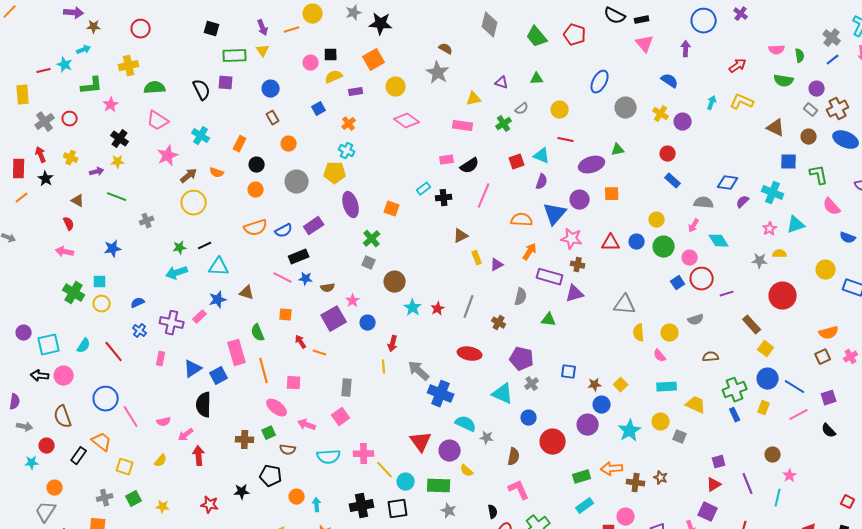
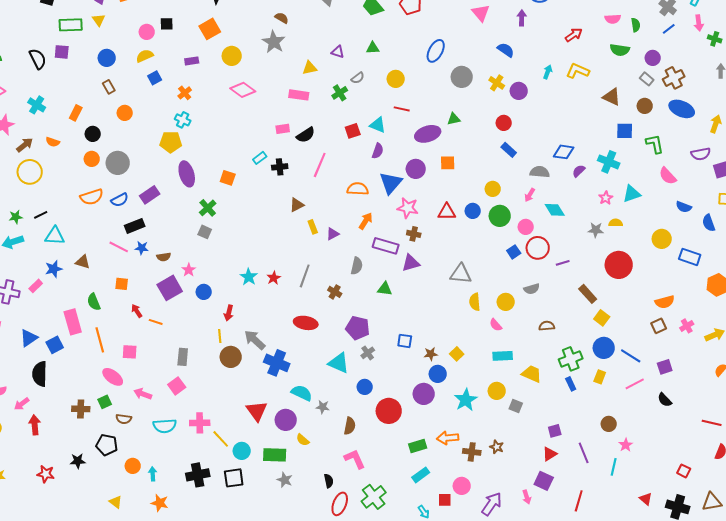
yellow semicircle: (334, 77) -> (145, 56), moved
gray circle: (297, 182) -> (118, 163), moved
brown circle: (395, 282) -> (231, 357), moved

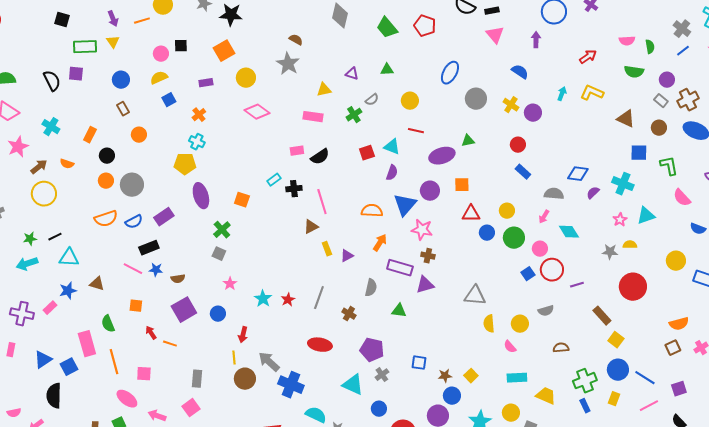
pink line: (320, 165) -> (322, 202), moved, turned -40
red triangle: (447, 212) -> (471, 214), moved
pink star: (189, 270) -> (230, 284), moved

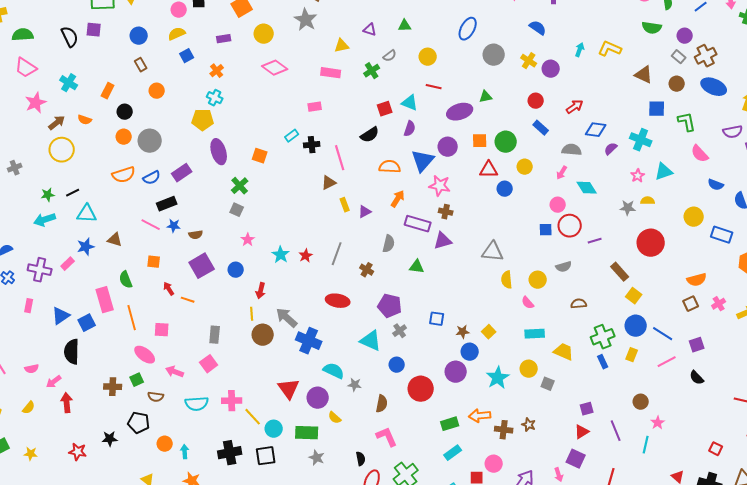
red arrow: (588, 57) -> (575, 107), moved
black semicircle: (320, 157) -> (370, 135), moved
green circle: (514, 238) -> (506, 142), moved
blue square: (528, 274) -> (546, 230), turned 32

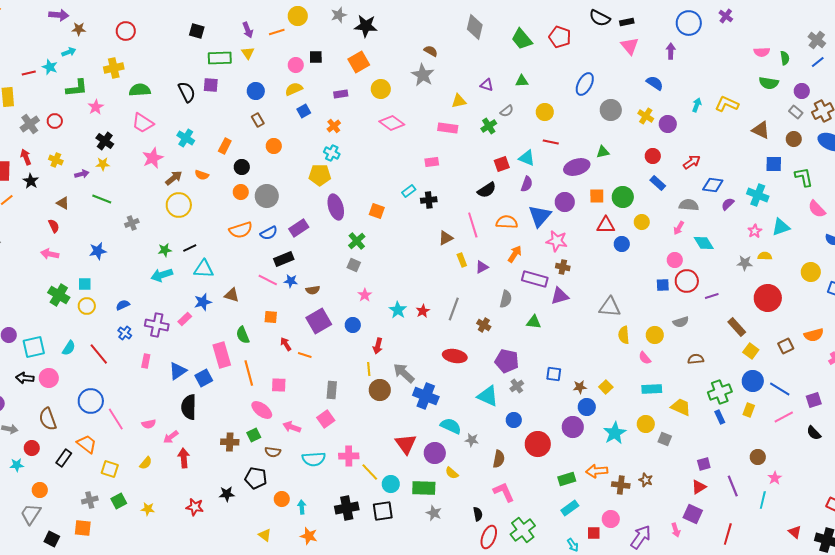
pink line: (340, 158) -> (473, 225), moved
brown square: (691, 304) -> (786, 346), moved

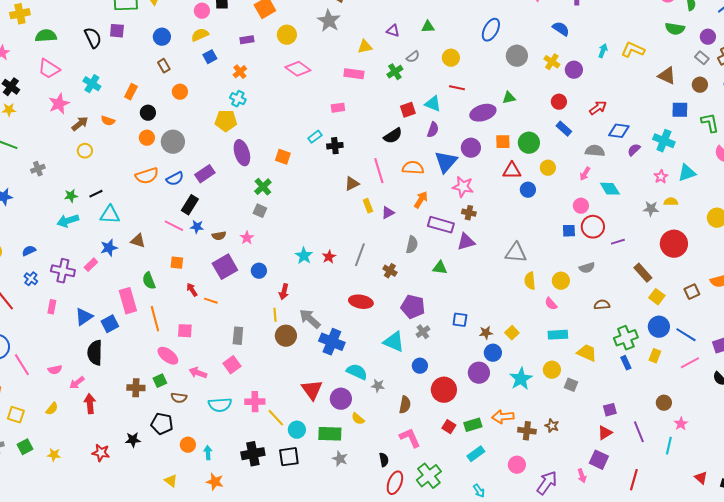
yellow circle: (179, 205) -> (85, 151), size x0.6
black rectangle: (284, 259) -> (190, 205), turned -36
pink star: (365, 295) -> (247, 238), moved
red square: (594, 533) -> (449, 427), moved, turned 32

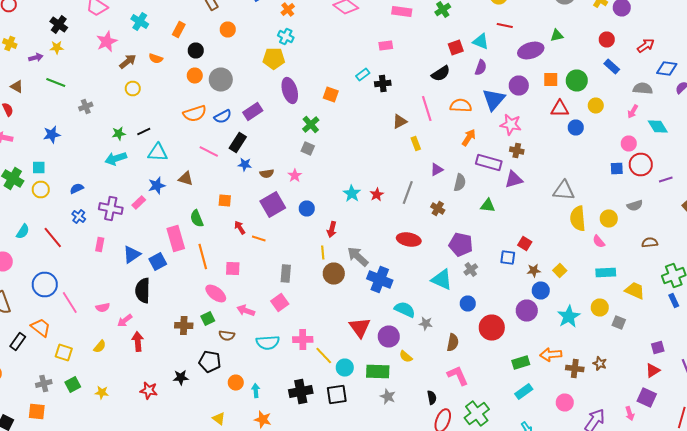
purple triangle: (388, 213) -> (437, 170), moved
pink line: (174, 226) -> (209, 152), moved
yellow semicircle: (530, 281) -> (578, 218), size x1.4
red square: (449, 427) -> (525, 244), moved

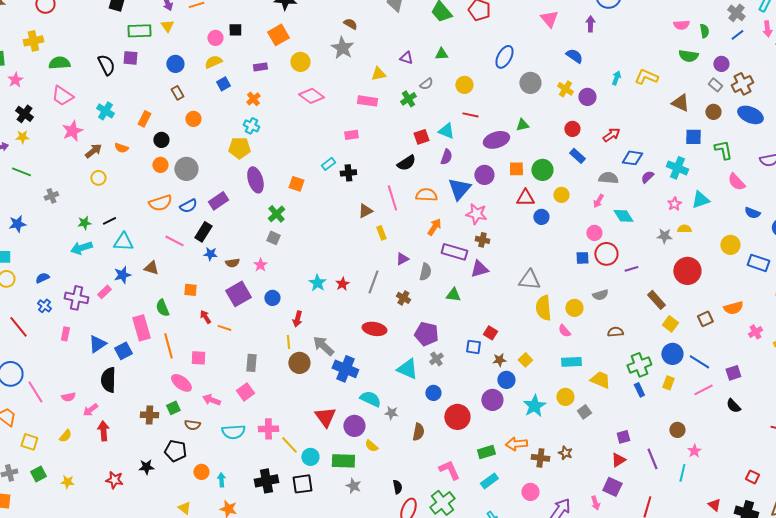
gray square: (619, 322) -> (584, 412), turned 32
pink L-shape: (458, 376) -> (449, 470), moved

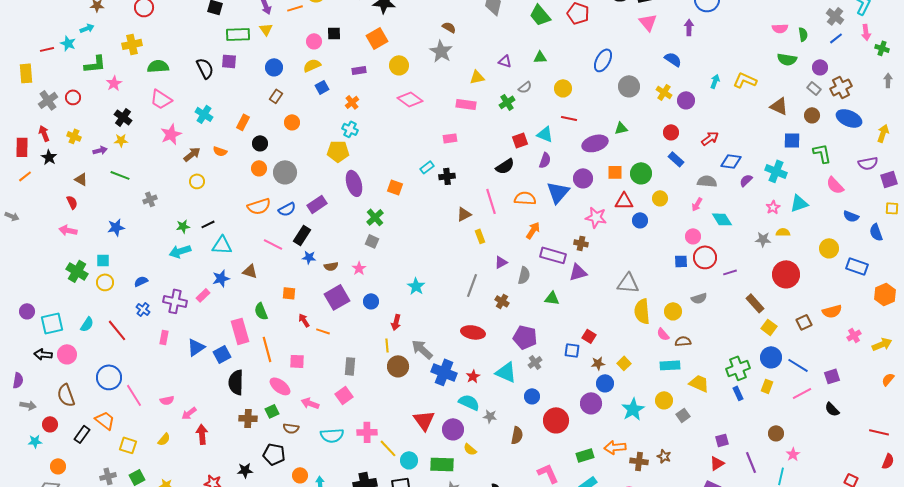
brown rectangle: (177, 93) -> (276, 96), turned 64
pink star: (476, 214) -> (596, 217), moved
red star: (342, 284) -> (473, 376), moved
brown semicircle: (615, 332) -> (683, 341), moved
black semicircle: (108, 380) -> (236, 382), moved

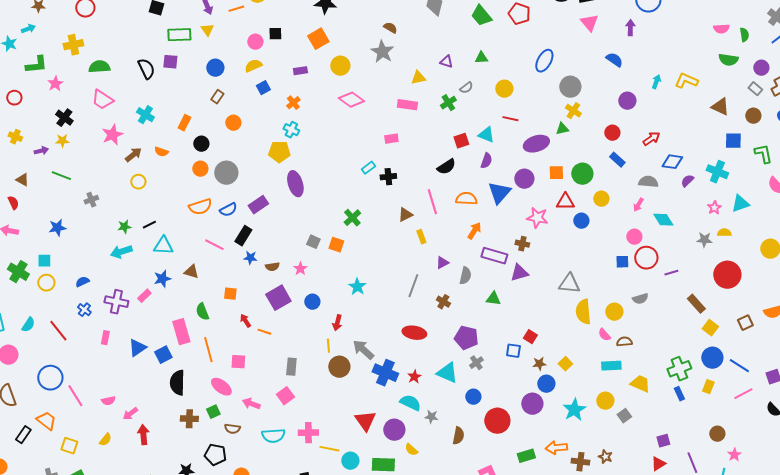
yellow cross: (664, 92) -> (573, 111), moved
orange square: (395, 187) -> (336, 245), moved
green cross: (375, 217) -> (352, 218), moved
yellow line: (388, 448) -> (329, 449), turned -36

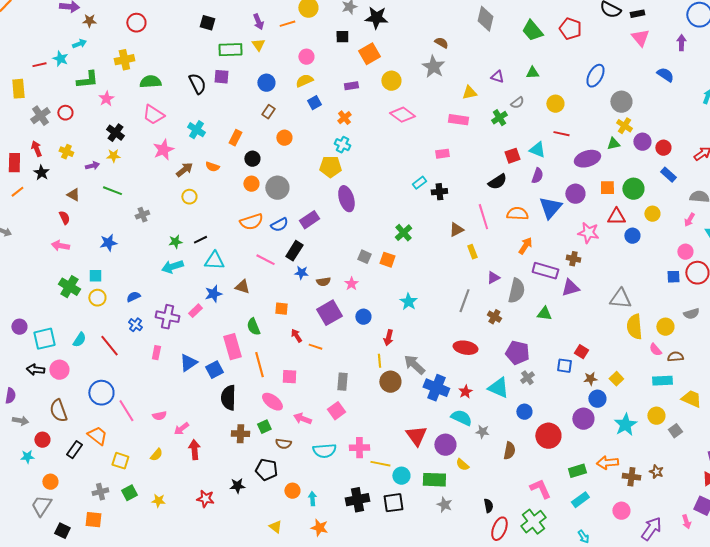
black square: (275, 34) -> (342, 37), moved
purple circle: (627, 101) -> (642, 142), moved
gray semicircle: (465, 276) -> (516, 291), size x1.4

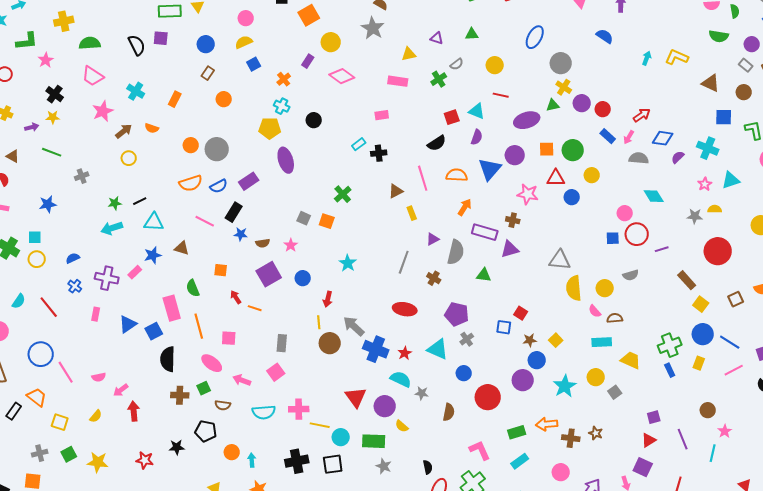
purple rectangle: (351, 86) -> (308, 61), moved, turned -48
black circle: (252, 159) -> (314, 120), moved
pink arrow: (689, 220) -> (629, 137), moved
yellow star: (158, 501) -> (98, 462), size x1.5

